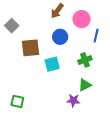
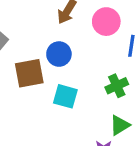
blue circle: (60, 37) -> (59, 54), moved
cyan square: (52, 64) -> (65, 96), turned 35

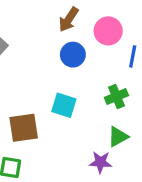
blue circle: (59, 54) -> (73, 55), moved
brown square: (29, 73) -> (24, 128), moved

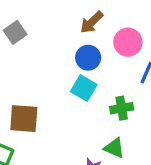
cyan square: (64, 105) -> (84, 88), moved
green triangle: (118, 137) -> (114, 148), turned 40

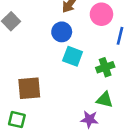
blue circle: (88, 58) -> (62, 32), moved

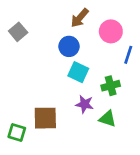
brown square: (29, 88) -> (45, 118), moved
purple star: (89, 119) -> (85, 104), moved

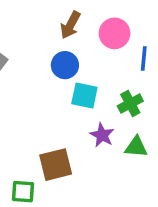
purple star: (85, 104) -> (102, 135), turned 30

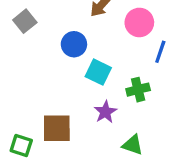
blue circle: (65, 65) -> (74, 44), moved
green triangle: (136, 147) -> (133, 145), moved

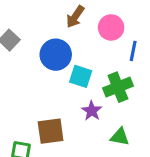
blue circle: (74, 44) -> (56, 55), size x1.4
green cross: (138, 90) -> (118, 87), size x1.4

